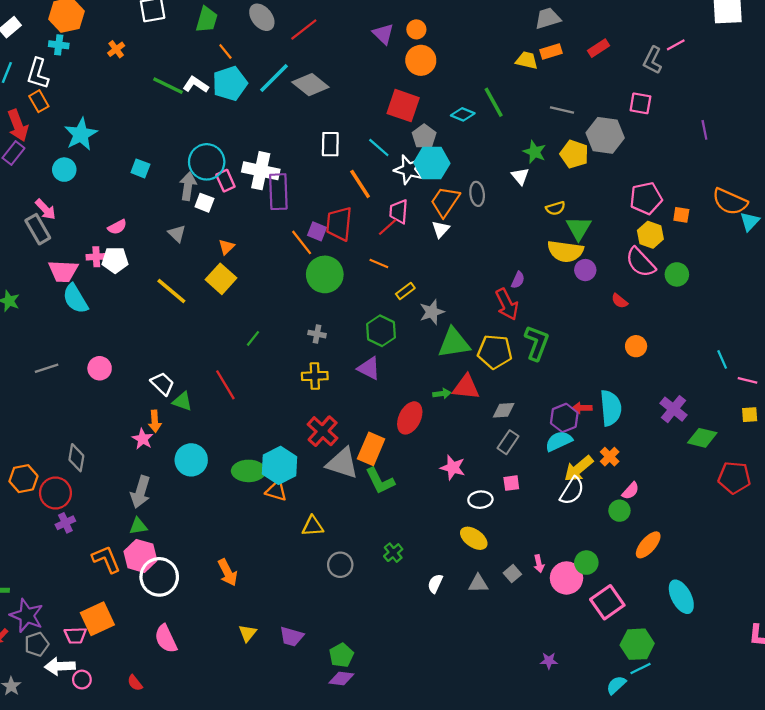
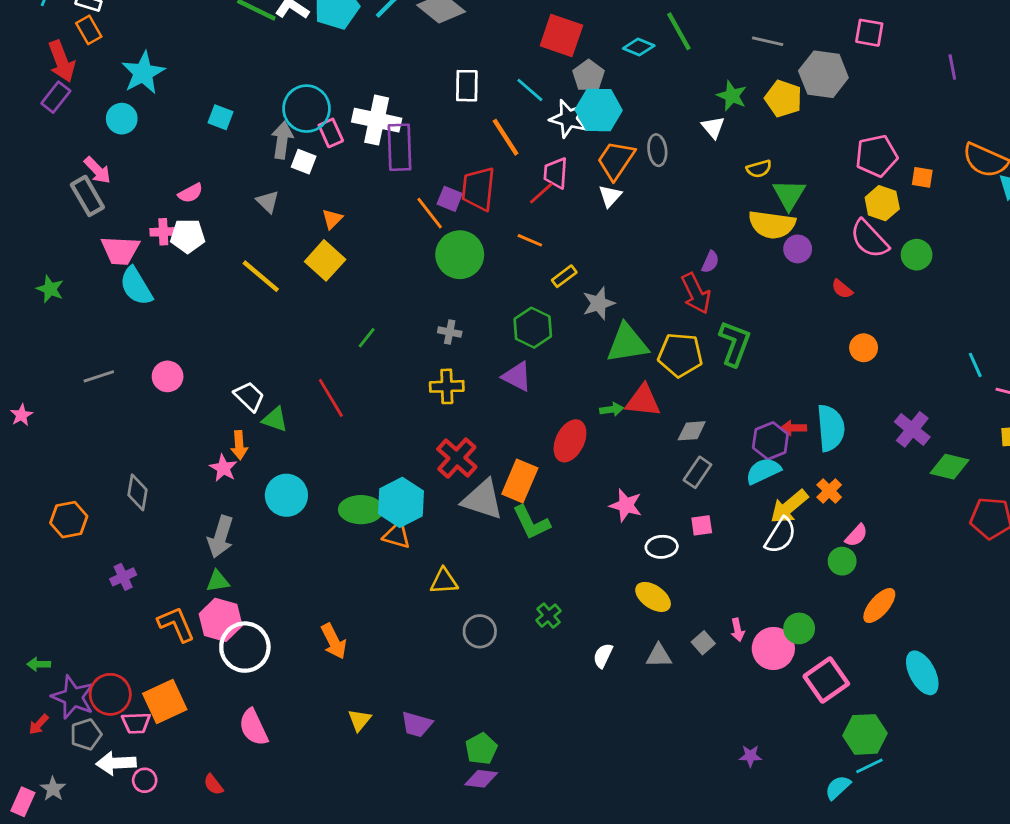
red circle: (55, 493) -> (110, 694), moved

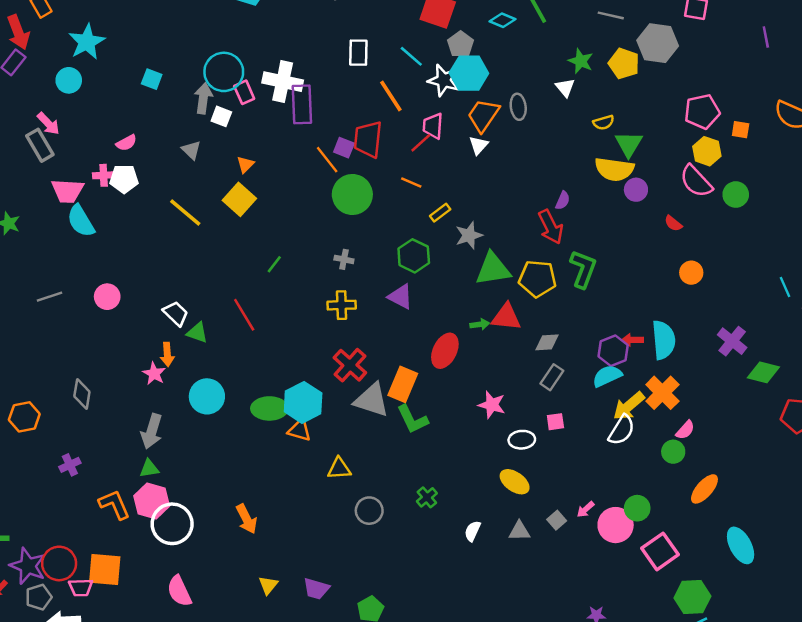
orange cross: (829, 491) -> (662, 393), size x1.6
pink arrow: (738, 630) -> (586, 509), turned 60
orange square: (165, 701) -> (105, 569), turned 30

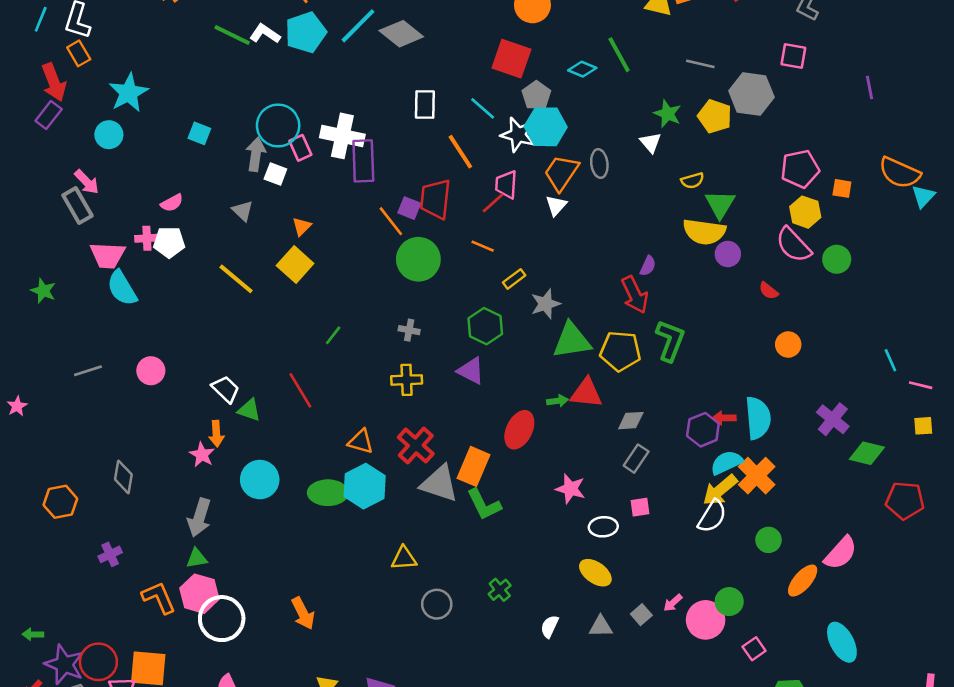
cyan semicircle: (607, 376) -> (727, 463), moved
orange triangle: (299, 430) -> (361, 442), moved
pink semicircle: (685, 430) -> (841, 553), moved, size x1.6
pink square: (660, 551) -> (754, 649), size x0.6

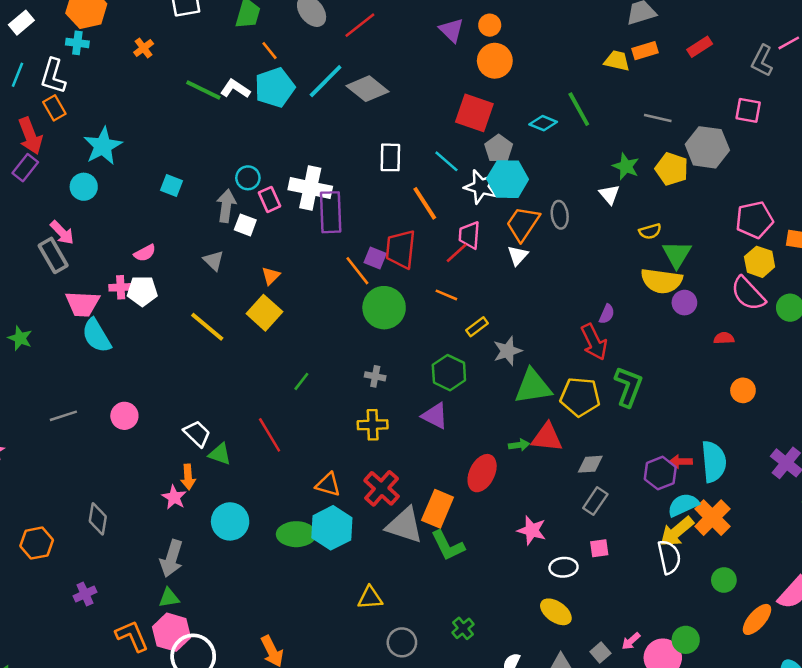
cyan circle: (278, 125) -> (248, 178), size x0.6
red semicircle: (769, 291) -> (724, 338), turned 138
white semicircle: (712, 516) -> (669, 557), turned -44

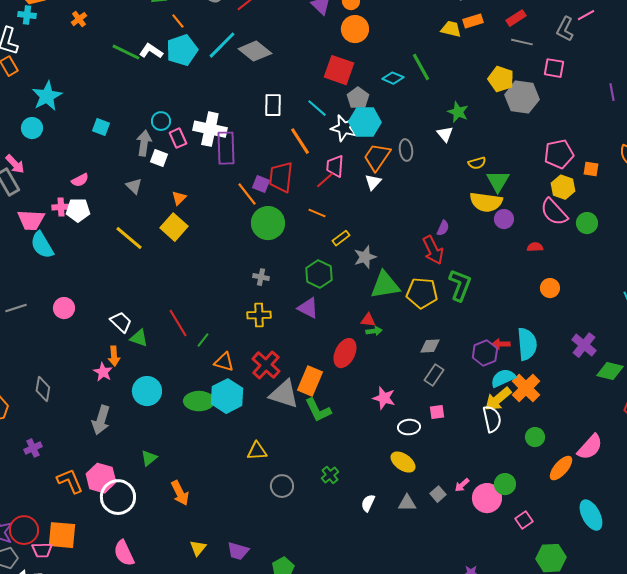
gray line: (658, 118) -> (522, 42), moved
yellow pentagon: (672, 169) -> (501, 79), moved
green line: (301, 381) -> (203, 340), moved
red triangle: (547, 437) -> (368, 320), moved, size x0.6
green triangle: (169, 598) -> (149, 458), moved, turned -30

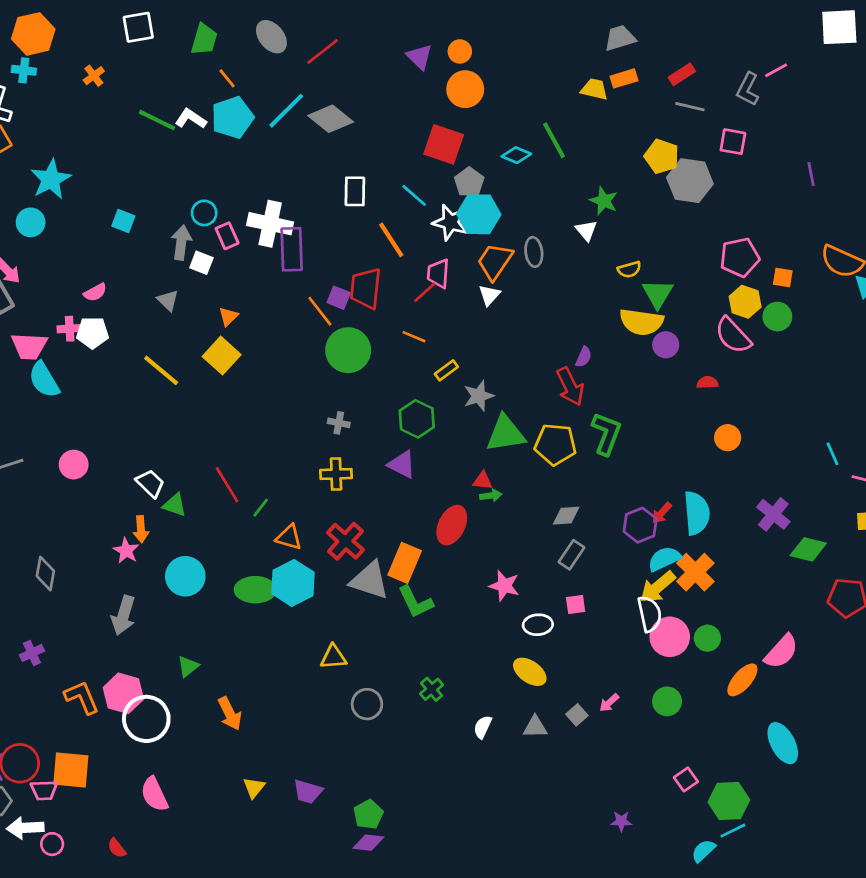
green circle: (587, 223) -> (777, 317), moved
red arrow: (501, 344) -> (662, 513), turned -48
pink circle: (487, 498) -> (670, 637), moved
pink square: (524, 520) -> (686, 779), moved

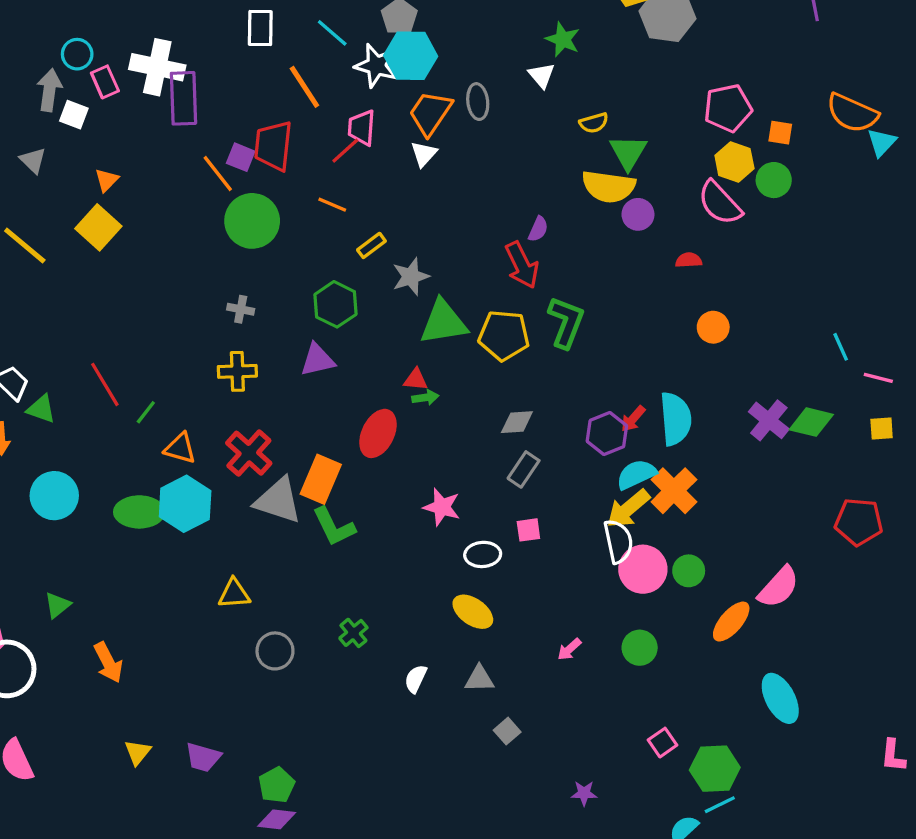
purple triangle: (402, 465) -> (317, 360), turned -40
green diamond: (808, 549) -> (811, 422), moved
gray square: (577, 715) -> (507, 731), moved

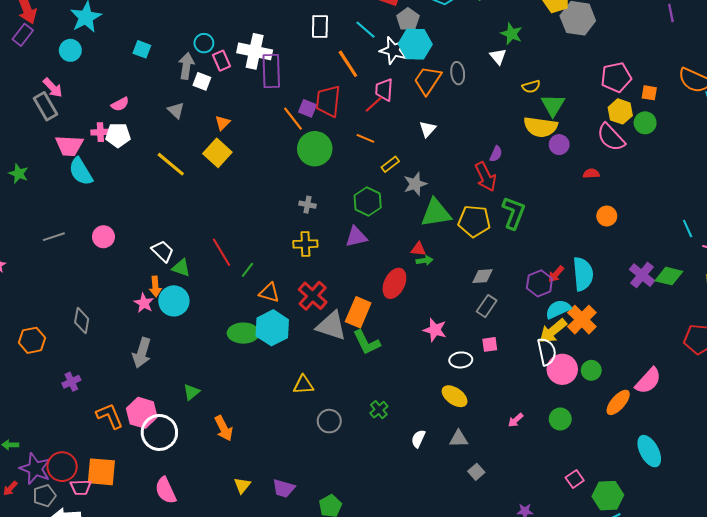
white triangle: (424, 154) -> (428, 129), moved
cyan circle: (54, 496) -> (174, 301), moved

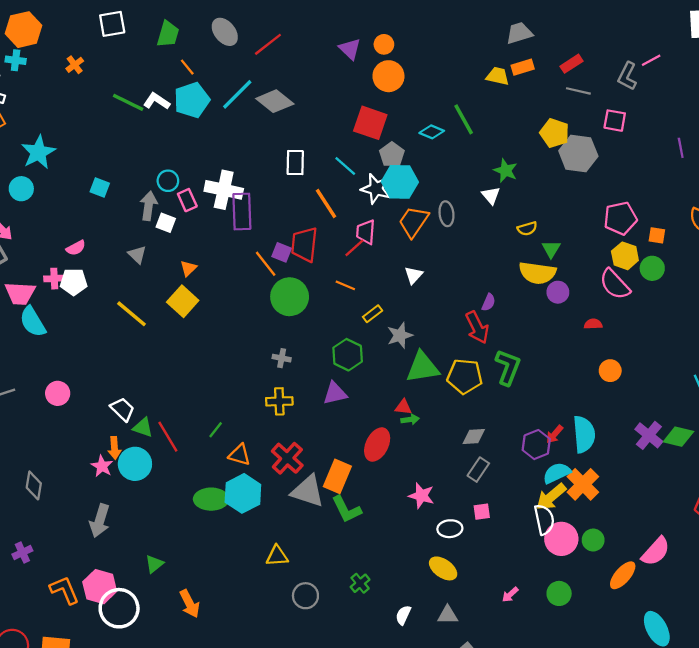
green triangle: (553, 105) -> (551, 249), size x0.7
red line: (222, 252) -> (168, 437), moved

